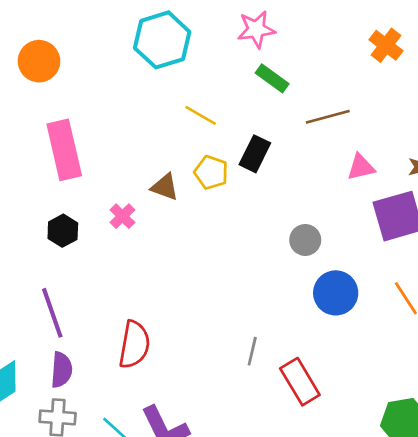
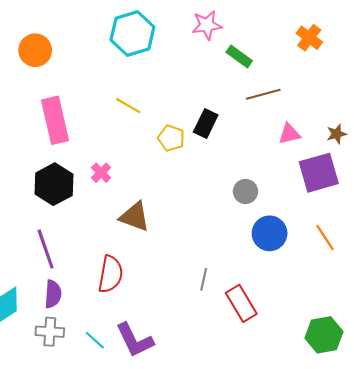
green rectangle: (272, 78) -> (239, 57), moved
yellow line: (201, 115) -> (128, 106), moved
brown triangle: (165, 187) -> (135, 217), moved, size x1.4
black hexagon: (63, 231) -> (54, 184), size x1.6

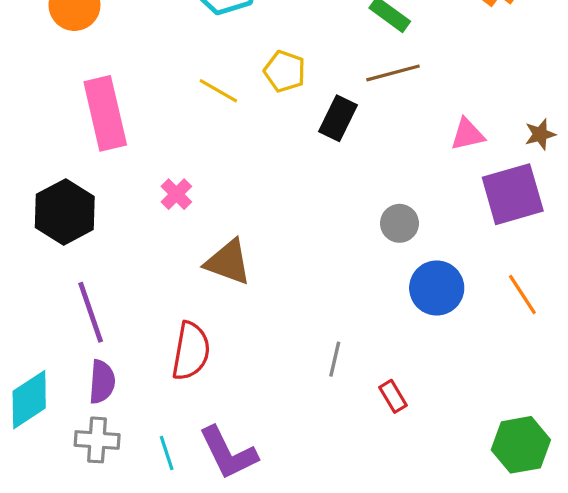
brown line: (263, 94) -> (393, 73), moved
yellow pentagon: (171, 138) -> (285, 71), moved
black hexagon: (54, 184) -> (65, 212), moved
red rectangle: (241, 303) -> (393, 396), size x0.6
cyan line: (95, 340) -> (167, 453), turned 30

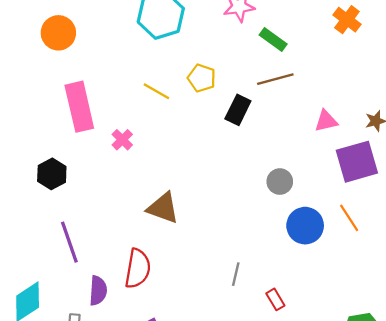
pink cross: (176, 194) -> (122, 140), moved
black hexagon: (65, 212) -> (52, 174), size x0.7
orange line: (522, 294) -> (349, 218), moved
purple semicircle: (102, 382) -> (98, 291), moved

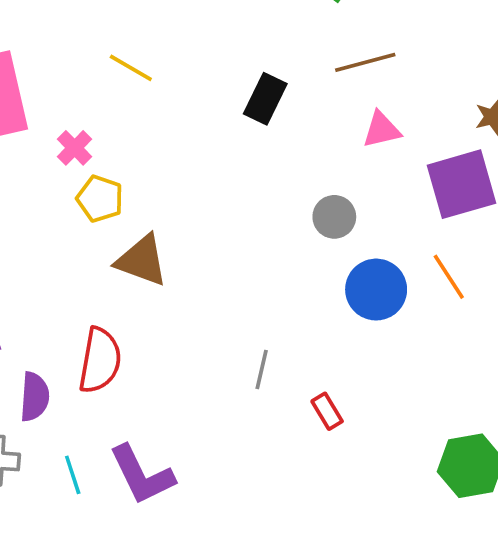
yellow pentagon: (202, 78) -> (100, 199), moved
brown line: (275, 79) -> (365, 62), moved
pink triangle: (326, 121) -> (382, 130), moved

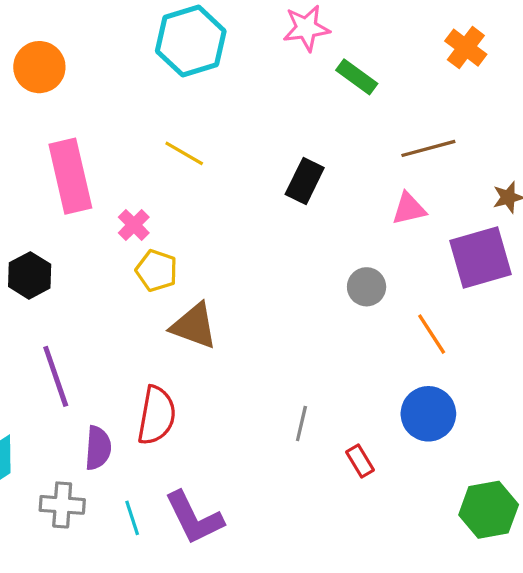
brown line: (365, 62) -> (428, 148), moved
orange line: (449, 277) -> (432, 334), moved
blue circle: (376, 290) -> (428, 414), moved

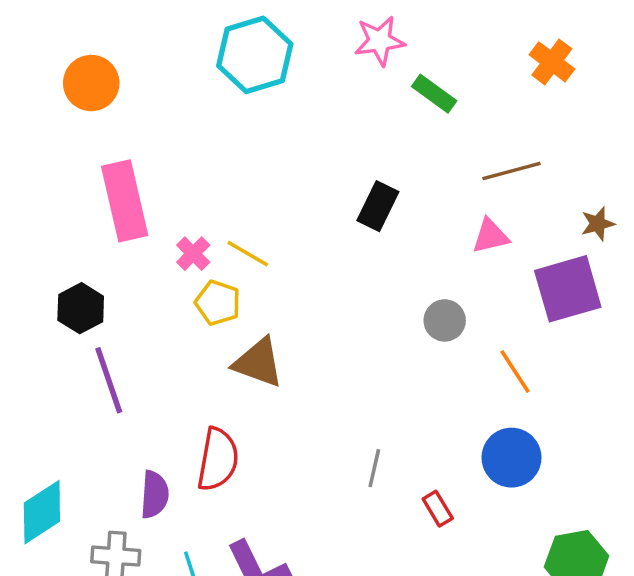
yellow line: (184, 153) -> (248, 254), moved
purple line: (56, 376) -> (109, 380), moved

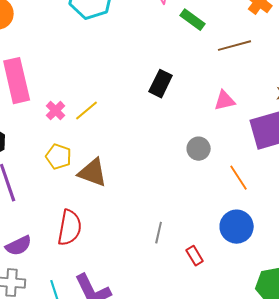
brown line: (512, 171) -> (235, 46), moved
yellow line: (248, 254) -> (87, 111), turned -70
yellow pentagon: (218, 303) -> (59, 157), moved
purple semicircle: (155, 495) -> (19, 246), moved, turned 60

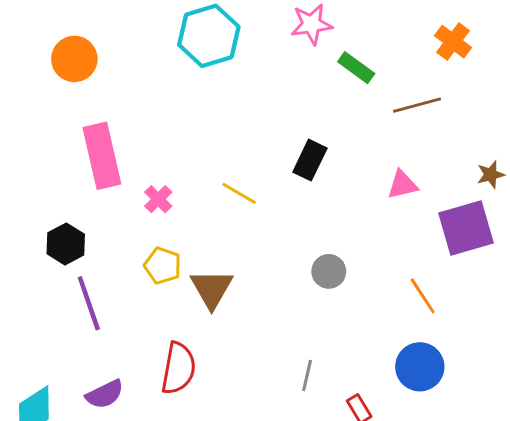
yellow line: (87, 111) -> (239, 193), moved, turned 70
gray circle: (199, 149) -> (329, 271), moved
brown triangle: (93, 173) -> (212, 289), turned 40

